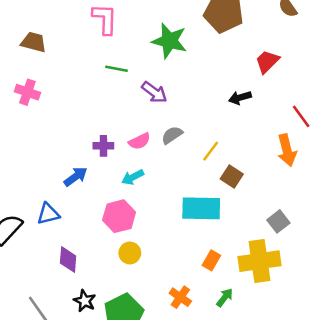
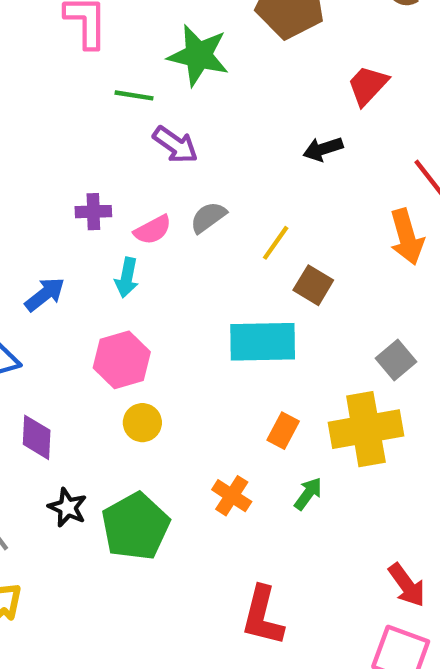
green line: (117, 69) -> (134, 95), moved
purple cross: (103, 146) -> (93, 212), moved
cyan arrow: (133, 177) -> (127, 278), moved, turned -50

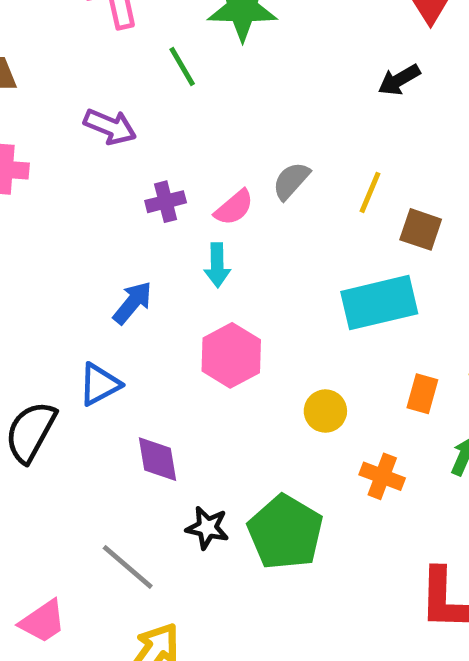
green line: (134, 95) -> (182, 67), turned 63
purple arrow: (175, 145) -> (110, 127), moved
yellow circle: (142, 423) -> (325, 411), moved

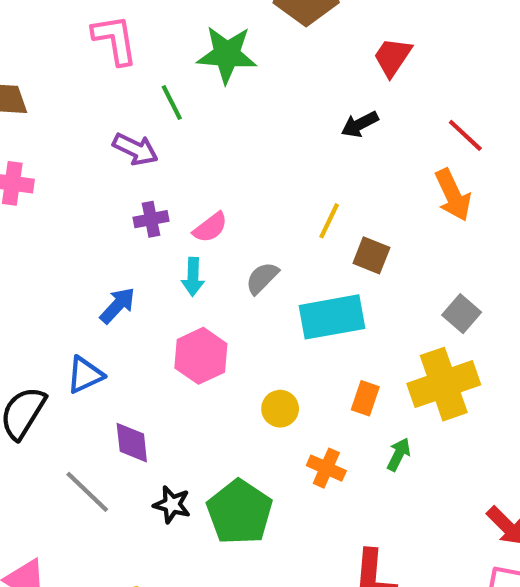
purple arrow: (110, 127) -> (135, 149), moved
gray semicircle: (291, 181) -> (262, 278), moved
gray line: (128, 567) -> (87, 492), moved

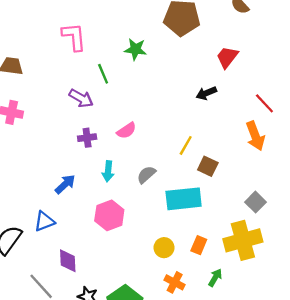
green star: (227, 54) -> (135, 49), size x0.7
pink semicircle: (210, 227) -> (126, 131), moved
yellow circle: (280, 409) -> (164, 248), moved

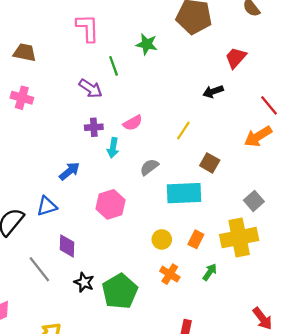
orange arrow: (255, 136) -> (258, 136), turned 76
yellow line: (186, 145) -> (183, 131), moved
cyan arrow: (108, 171) -> (113, 148), moved

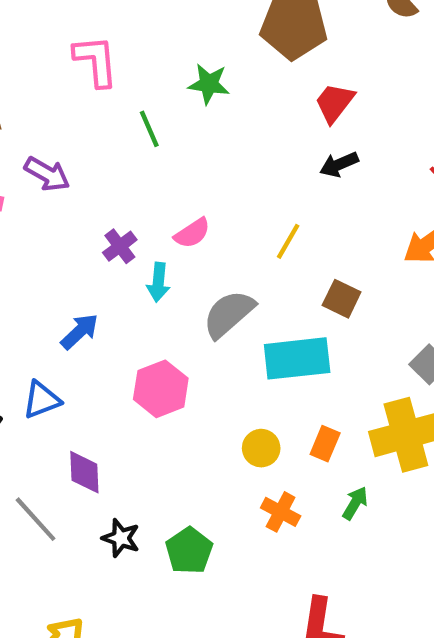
red trapezoid: (236, 58) -> (335, 103), moved
purple arrow: (91, 88) -> (47, 174), moved
purple cross: (94, 127) -> (120, 246), turned -30
gray semicircle: (149, 167) -> (229, 314), size x1.5
green pentagon: (120, 291) -> (189, 551), size x0.7

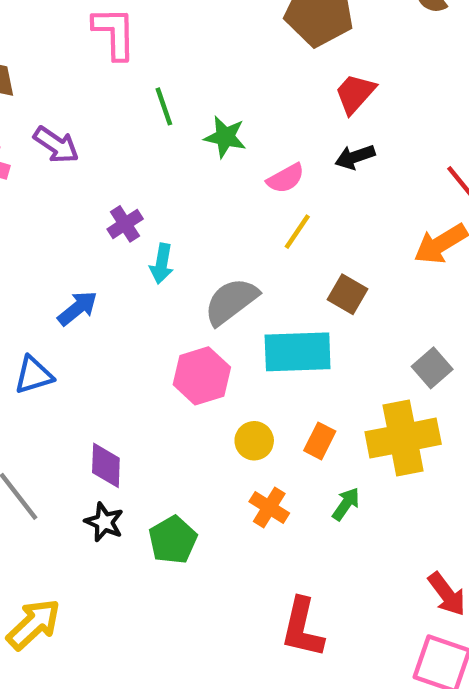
green star: (209, 84) -> (225, 137), moved
pink semicircle: (192, 233) -> (286, 178), moved
pink hexagon: (161, 389) -> (202, 376), moved
purple diamond: (84, 472) -> (106, 465), moved

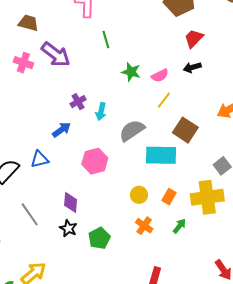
green star: (225, 137) -> (131, 72), moved
purple arrow: (56, 145) -> (56, 54), size x1.4
purple cross: (125, 224) -> (78, 102), moved
brown square: (348, 294) -> (185, 130), size x1.4
pink hexagon: (202, 376) -> (95, 161), moved

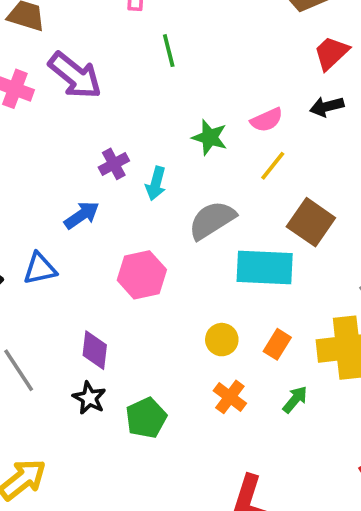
green star: (131, 72) -> (210, 137), moved

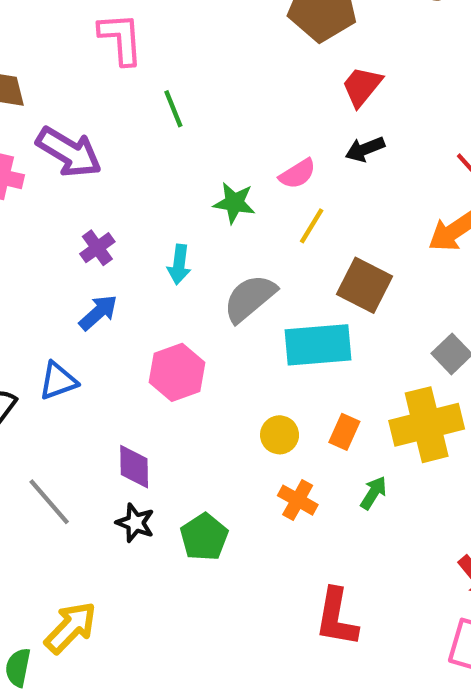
purple cross: (114, 164) -> (97, 248), moved

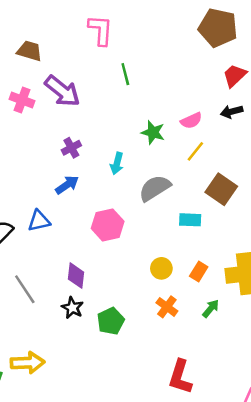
cyan rectangle: (318, 345) -> (190, 220), size x0.6
yellow arrow: (71, 627) -> (28, 363), turned 36

